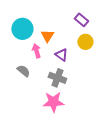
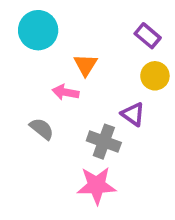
cyan circle: (22, 29) -> (38, 30), moved
pink arrow: (36, 51) -> (65, 92), turned -64
purple triangle: (61, 55) -> (133, 114), moved

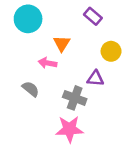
purple rectangle: (148, 36) -> (93, 16), moved
purple triangle: (133, 114) -> (95, 79), turned -30

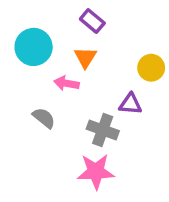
purple rectangle: (93, 16) -> (92, 21), moved
cyan circle: (28, 19) -> (34, 47), moved

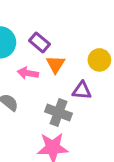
purple rectangle: (92, 21) -> (39, 42), moved
orange triangle: (85, 57) -> (56, 64), moved

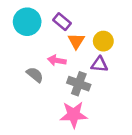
yellow circle: (99, 60) -> (103, 41), moved
pink arrow: (28, 73) -> (57, 60), moved

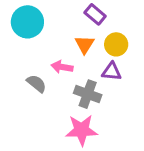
purple rectangle: (62, 22) -> (95, 14), moved

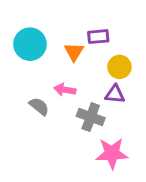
purple rectangle: (95, 14) -> (98, 37), turned -45
orange triangle: (85, 44) -> (74, 52), moved
pink star: (82, 130) -> (112, 153), moved

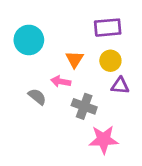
purple rectangle: (98, 37) -> (108, 28), moved, size x1.4
orange triangle: (74, 52) -> (74, 59), moved
purple triangle: (115, 94) -> (120, 86), moved

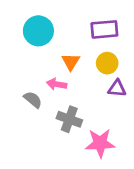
cyan circle: (29, 40) -> (38, 31), moved
gray cross: (84, 106) -> (69, 119), moved

